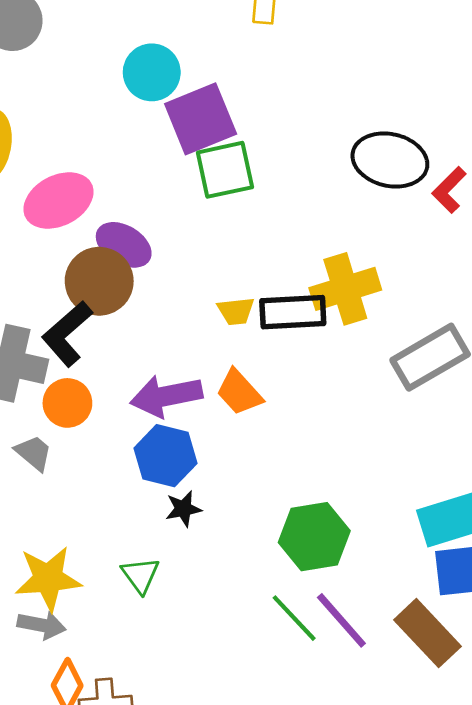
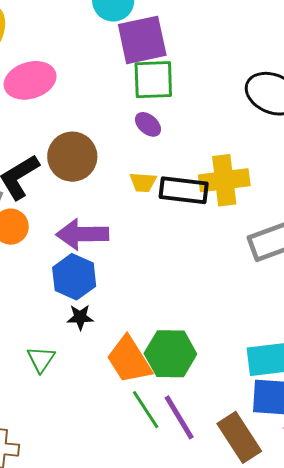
purple ellipse: (124, 245) -> (148, 124), moved, size x0.7
brown circle: (99, 281) -> (72, 157), moved
orange trapezoid: (239, 392) -> (129, 360), moved, size x1.4

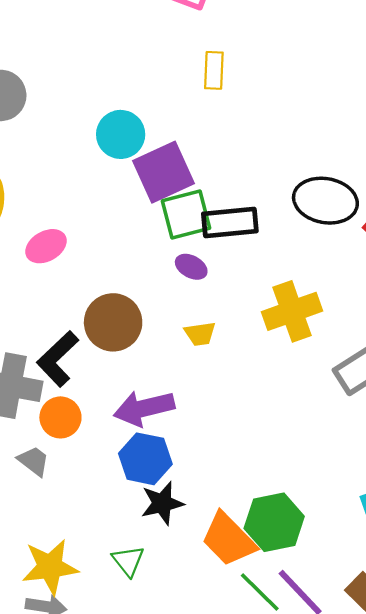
pink ellipse: (30, 80) -> (46, 246), size x0.7
black rectangle: (184, 190) -> (230, 222), moved
black star: (80, 317) -> (162, 503), size x1.4

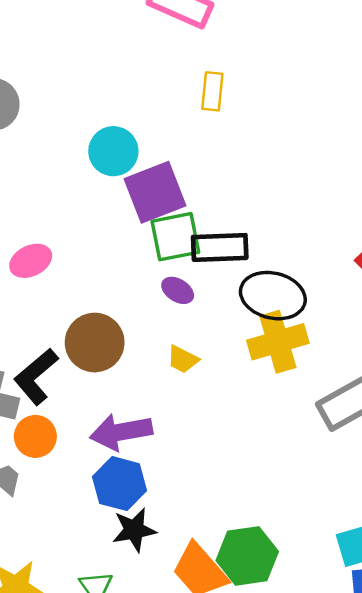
black ellipse: (325, 201) -> (273, 296), moved
yellow trapezoid: (200, 334) -> (183, 359), turned 32

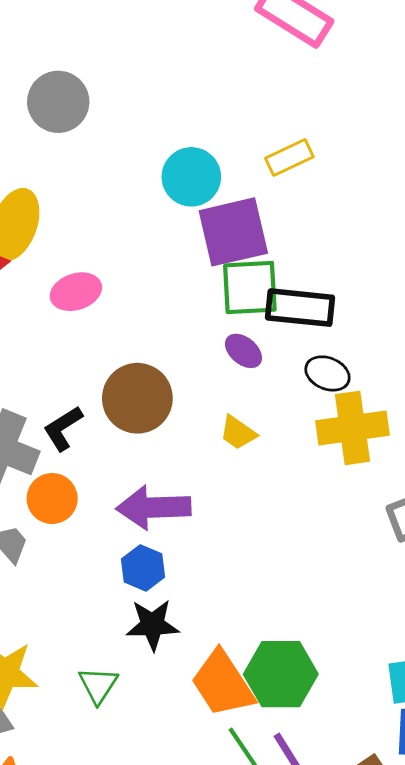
yellow rectangle: (212, 91) -> (289, 157), moved, turned 51
black ellipse: (273, 296) -> (327, 373), moved, size x0.6
black L-shape: (36, 376) -> (63, 428), size x0.7
blue hexagon: (120, 484) -> (143, 568), size x0.7

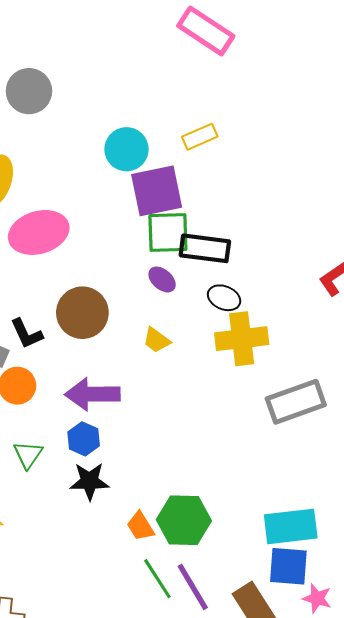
pink ellipse: (76, 292) -> (39, 232), size x1.6
black L-shape: (63, 428) -> (27, 334), turned -84
orange trapezoid: (223, 684) -> (140, 526), size x0.6
green triangle: (98, 685) -> (28, 455), moved

